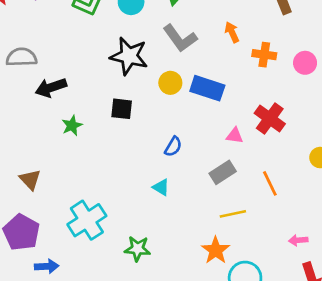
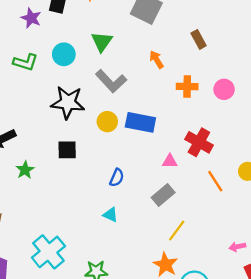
orange arrow: (232, 32) -> (156, 60), moved
orange line: (270, 183) -> (215, 181), moved
yellow line: (233, 214) -> (177, 230), turned -35

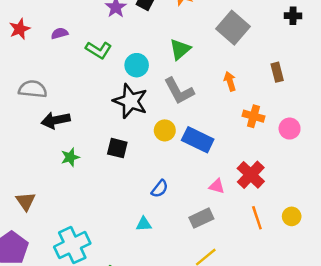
cyan circle: (64, 54) -> (137, 65), moved
cyan triangle: (110, 215) -> (144, 224), turned -42

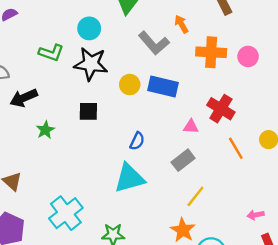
green L-shape: (99, 50) -> (51, 53), moved
gray L-shape: (179, 91) -> (154, 43), moved
orange cross: (254, 116) -> (211, 52), size x1.4
cyan triangle: (144, 224) -> (129, 178), size x2.0

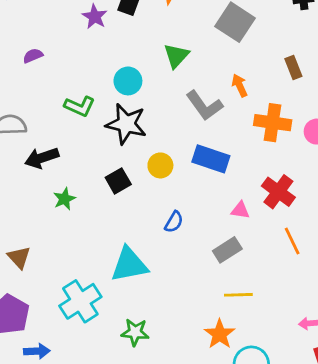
yellow circle: (130, 85) -> (160, 165), moved
black square: (88, 111) -> (118, 181), turned -36
cyan triangle: (129, 178) -> (129, 265), moved
yellow line: (195, 196) -> (238, 295), turned 45

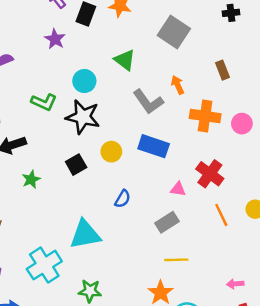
purple star: (95, 17) -> (55, 39), moved
green triangle: (176, 56) -> (125, 60), turned -35

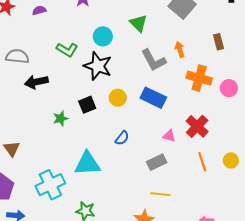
green star: (31, 179) -> (61, 118), moved

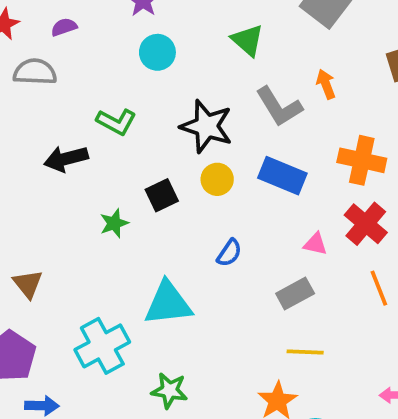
cyan circle: (103, 36) -> (157, 52), moved
green L-shape: (67, 50) -> (116, 122), moved
gray semicircle: (17, 56) -> (35, 72), moved
black star: (98, 66) -> (206, 126), moved
orange cross: (199, 78) -> (362, 160), moved

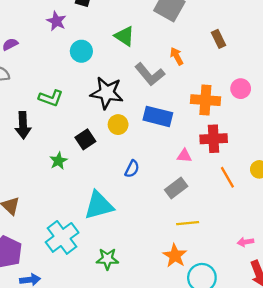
cyan circle: (157, 52) -> (81, 51), moved
black arrow: (66, 159) -> (23, 125), turned -70
red cross: (366, 224) -> (214, 139), turned -35

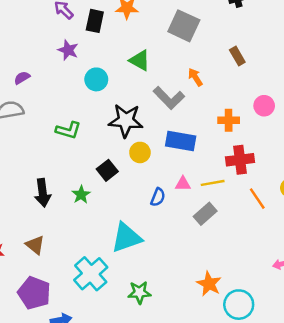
orange cross: (205, 100) -> (229, 120), size x0.7
black arrow: (23, 125) -> (43, 193), moved
pink triangle: (184, 156) -> (183, 184), moved
yellow line: (188, 223) -> (213, 183), moved

